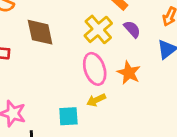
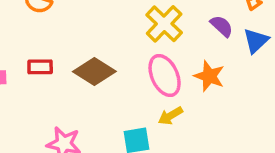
purple semicircle: (132, 29) -> (222, 26), moved
brown diamond: (40, 32) -> (94, 71), moved, turned -40

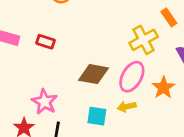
brown diamond: (94, 71) -> (93, 74), moved, turned -40
pink ellipse: (165, 76) -> (132, 77), turned 36

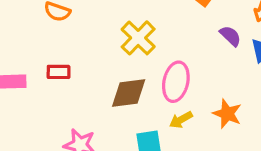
yellow cross: (144, 40) -> (138, 38), moved
orange star: (163, 87) -> (227, 114), moved

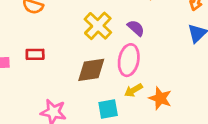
purple semicircle: (230, 36) -> (136, 28), moved
orange star: (227, 114) -> (160, 98), moved

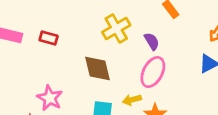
pink ellipse: (129, 60) -> (153, 72), moved
brown diamond: (91, 70) -> (98, 69), turned 68

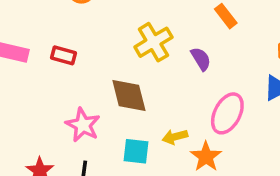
pink ellipse: (153, 72) -> (227, 113), moved
pink star: (50, 98) -> (83, 125), moved

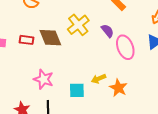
brown diamond: (129, 96) -> (50, 38), moved
pink ellipse: (227, 113) -> (125, 47), moved, turned -40

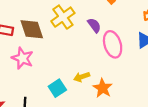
pink star: (44, 79) -> (22, 58), moved
cyan square: (77, 90) -> (57, 88), turned -35

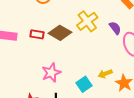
brown diamond: (32, 29) -> (60, 33), turned -40
pink star: (22, 58) -> (51, 73), moved, turned 30

